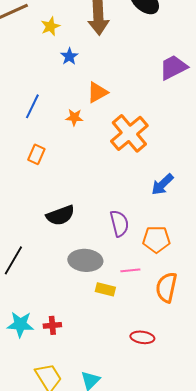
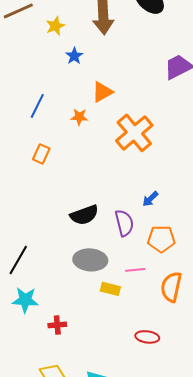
blue arrow: (162, 184) -> (150, 199), moved, size x0.7
black semicircle: (60, 215) -> (84, 215), moved
cyan star: (20, 324) -> (25, 300), moved

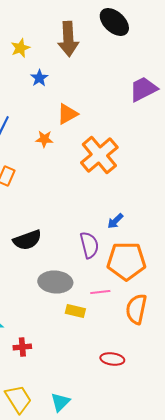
black semicircle: (84, 215) -> (27, 240), moved
orange pentagon: (161, 239) -> (126, 261), size x1.4

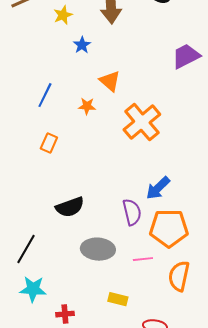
orange triangle: (67, 114) -> (110, 81), turned -50
blue arrow: (115, 221) -> (158, 188), size x1.5
yellow rectangle: (75, 311) -> (118, 299), moved

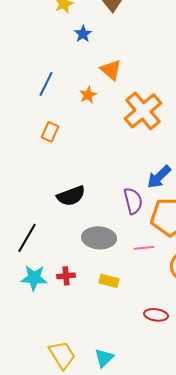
orange star: (87, 106) -> (88, 95), turned -30
yellow rectangle: (118, 299) -> (109, 281), moved
red cross: (65, 314) -> (66, 276), moved

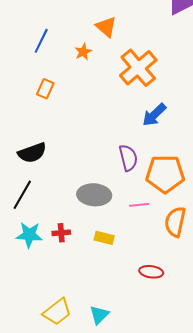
blue arrow: (159, 177) -> (154, 115), moved
black semicircle: (71, 196) -> (32, 153), moved
yellow trapezoid: (62, 355) -> (57, 312), turned 84

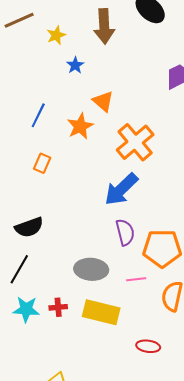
orange star: (83, 52) -> (80, 126), size x1.5
blue arrow: (154, 115) -> (121, 189), moved, size x1.4
yellow rectangle: (104, 238) -> (101, 312), size x1.8

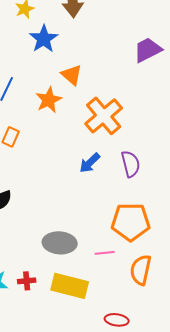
blue star: (75, 65) -> (44, 39), size x1.6
blue arrow: (121, 189) -> (90, 163), size x0.6
purple semicircle: (125, 232) -> (131, 164), moved

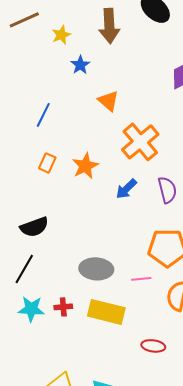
blue star: (44, 39) -> (80, 65), size x0.7
orange star: (49, 100) -> (85, 166), moved

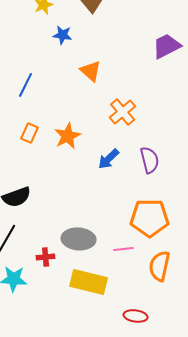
blue star: (80, 65) -> (63, 35), turned -30
orange cross: (140, 142) -> (123, 112), size x0.7
red cross: (63, 307) -> (46, 257), moved

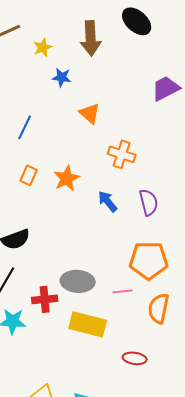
orange cross: (123, 112) -> (122, 154), turned -32
blue arrow: (109, 159) -> (108, 201), turned 95
red cross: (46, 257) -> (45, 299), size x1.4

